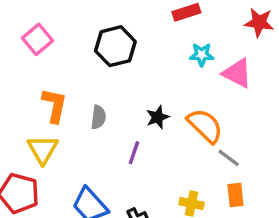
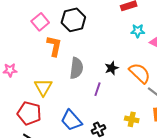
black hexagon: (115, 46) -> (73, 20), moved
orange L-shape: (54, 105) -> (54, 46), moved
gray semicircle: (98, 117) -> (76, 68), size x1.5

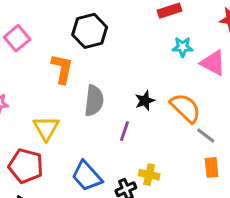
pink square: (40, 22) -> (17, 38), moved
yellow cross: (132, 119) -> (149, 175), moved

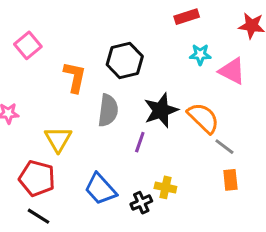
black hexagon: (90, 31) -> (125, 60), moved
black star: (145, 101) -> (161, 110), size x1.6

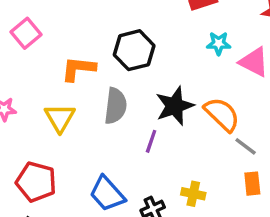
orange L-shape: (75, 77) -> (78, 69), turned -96
yellow triangle: (58, 139) -> (60, 118), moved
yellow cross: (165, 187) -> (193, 194), moved

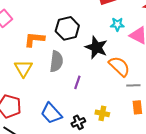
black star: (175, 106) -> (96, 47), moved, turned -30
gray line: (246, 146) -> (133, 85), turned -40

